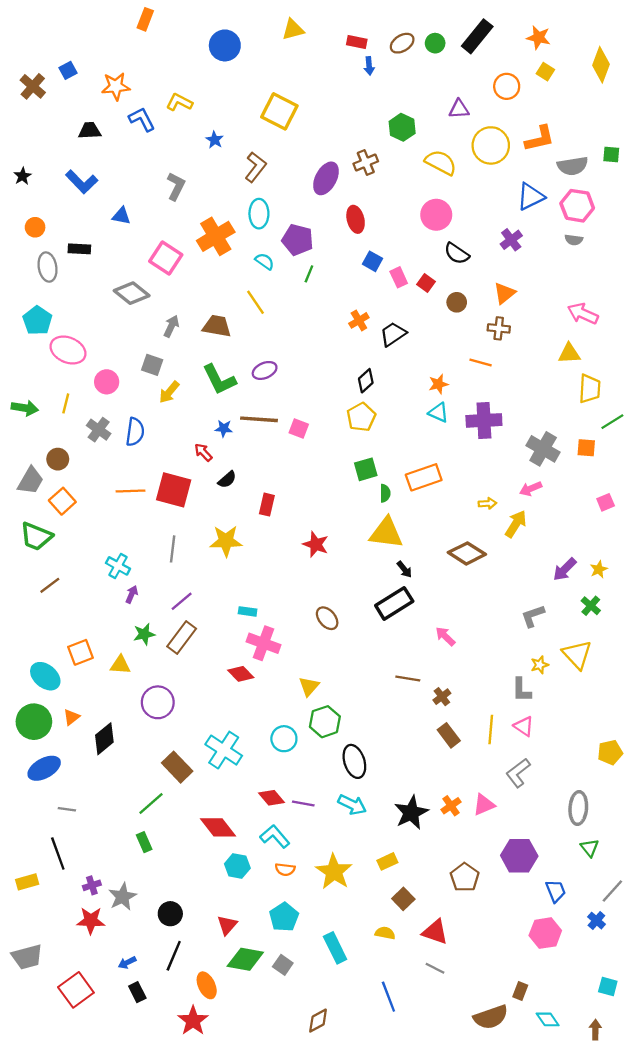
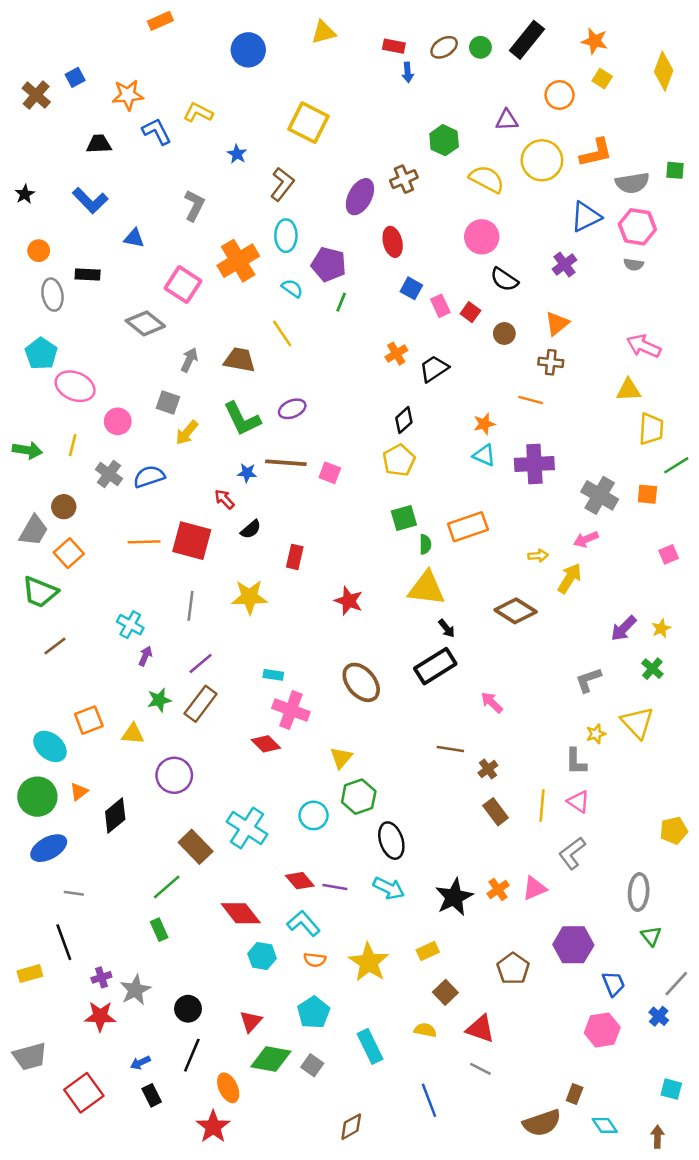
orange rectangle: (145, 19) -> (160, 21), turned 45
blue semicircle: (135, 432) -> (149, 477), turned -116
brown ellipse: (327, 618) -> (361, 682), size x1.5

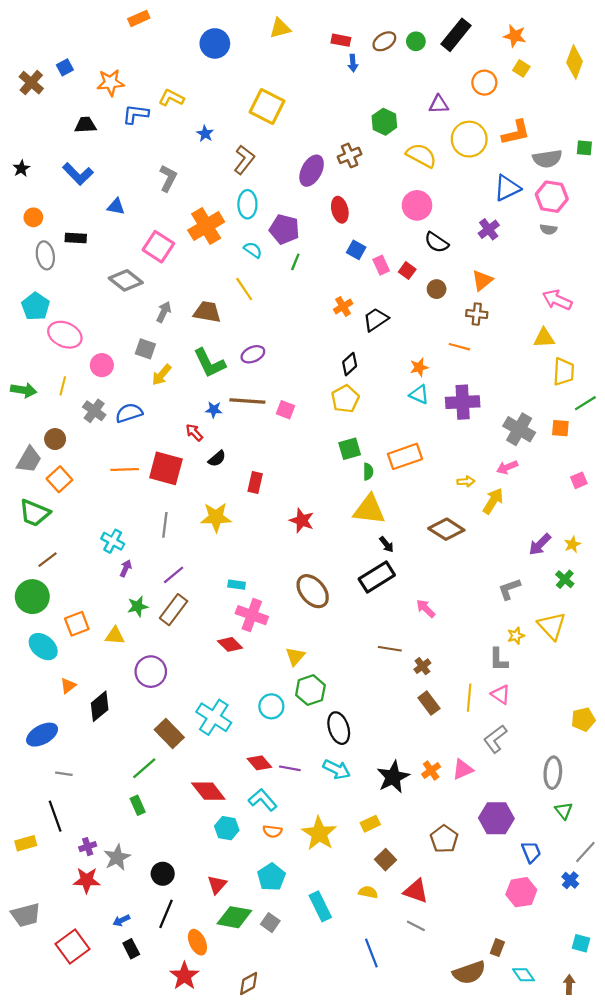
blue L-shape: (157, 131) -> (136, 114), turned -56
green circle: (37, 797) -> (32, 597), moved
brown diamond: (351, 1127) -> (249, 983), moved

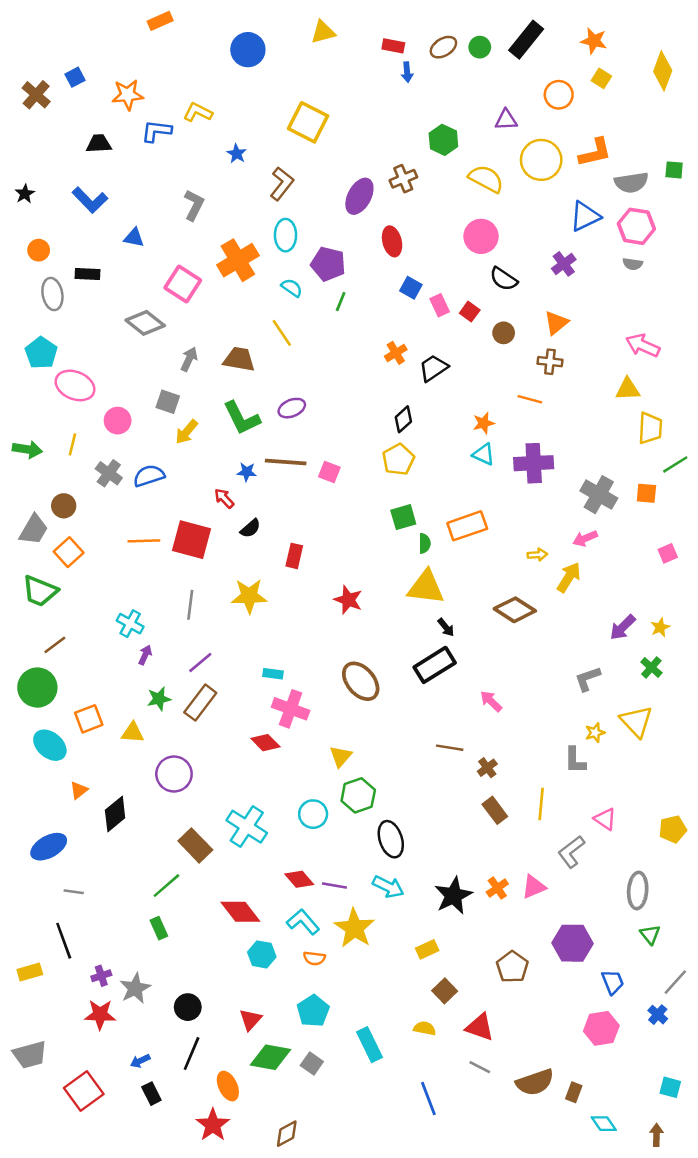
pink triangle: (501, 694) -> (605, 819), moved
yellow star: (319, 833) -> (354, 928), moved
brown semicircle: (469, 973) -> (535, 1082), moved

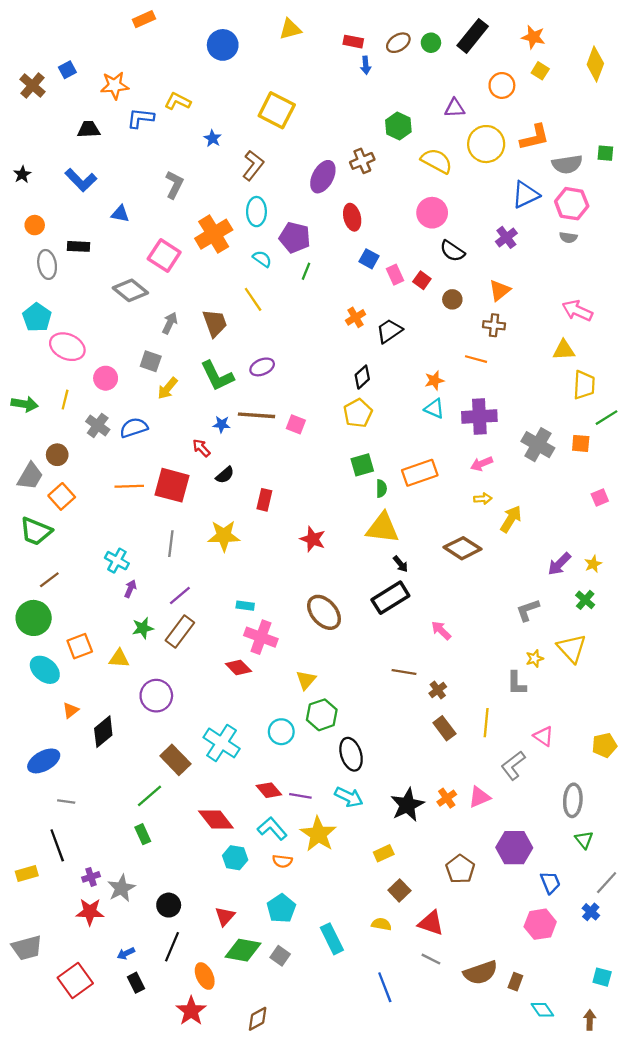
brown trapezoid: (239, 359) -> (215, 323), turned 60
pink arrow: (585, 538) -> (482, 464), moved

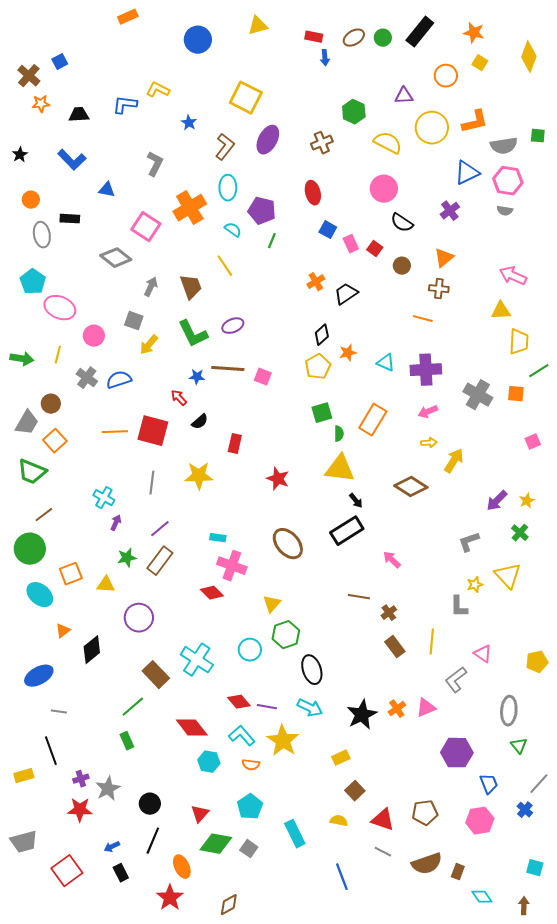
orange star: (115, 85) -> (41, 104), moved, size x0.7
purple ellipse: (323, 177) -> (268, 140), moved
orange star: (434, 380) -> (348, 353), moved
orange rectangle: (420, 473) -> (373, 420), turned -40
brown pentagon: (460, 869) -> (425, 813), moved, turned 30

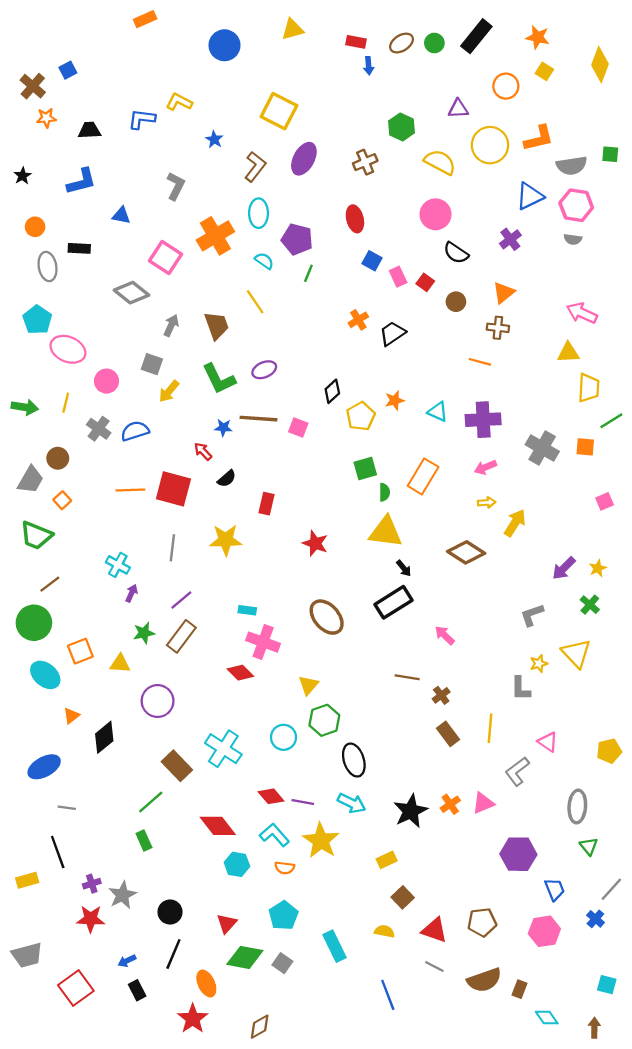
blue L-shape: (72, 160) -> (82, 181), turned -60
black diamond: (322, 335) -> (332, 391), moved
orange square: (55, 441) -> (62, 500), size x0.7

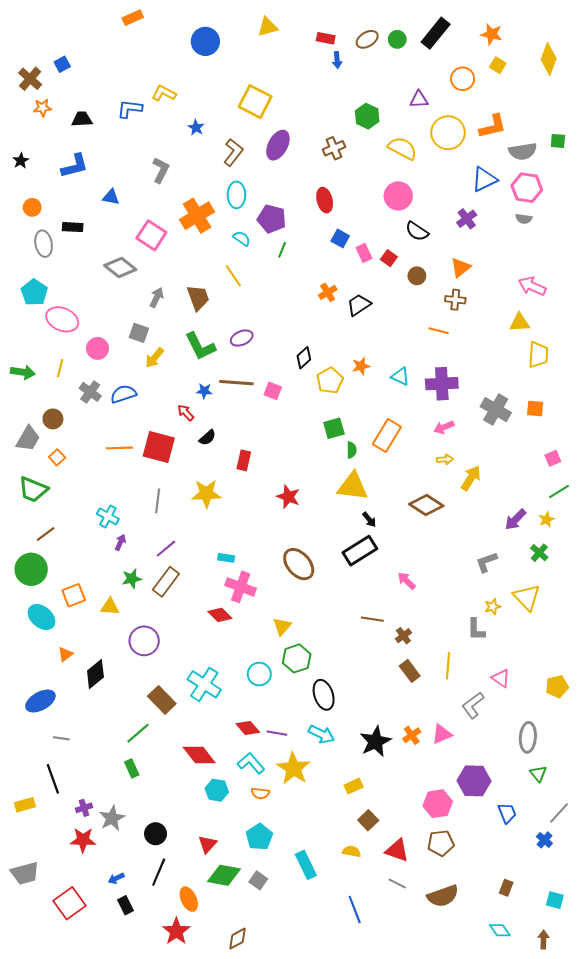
green line: (611, 421) -> (559, 492), moved
pink hexagon: (544, 931) -> (438, 804), moved
brown rectangle: (519, 989) -> (506, 888), moved

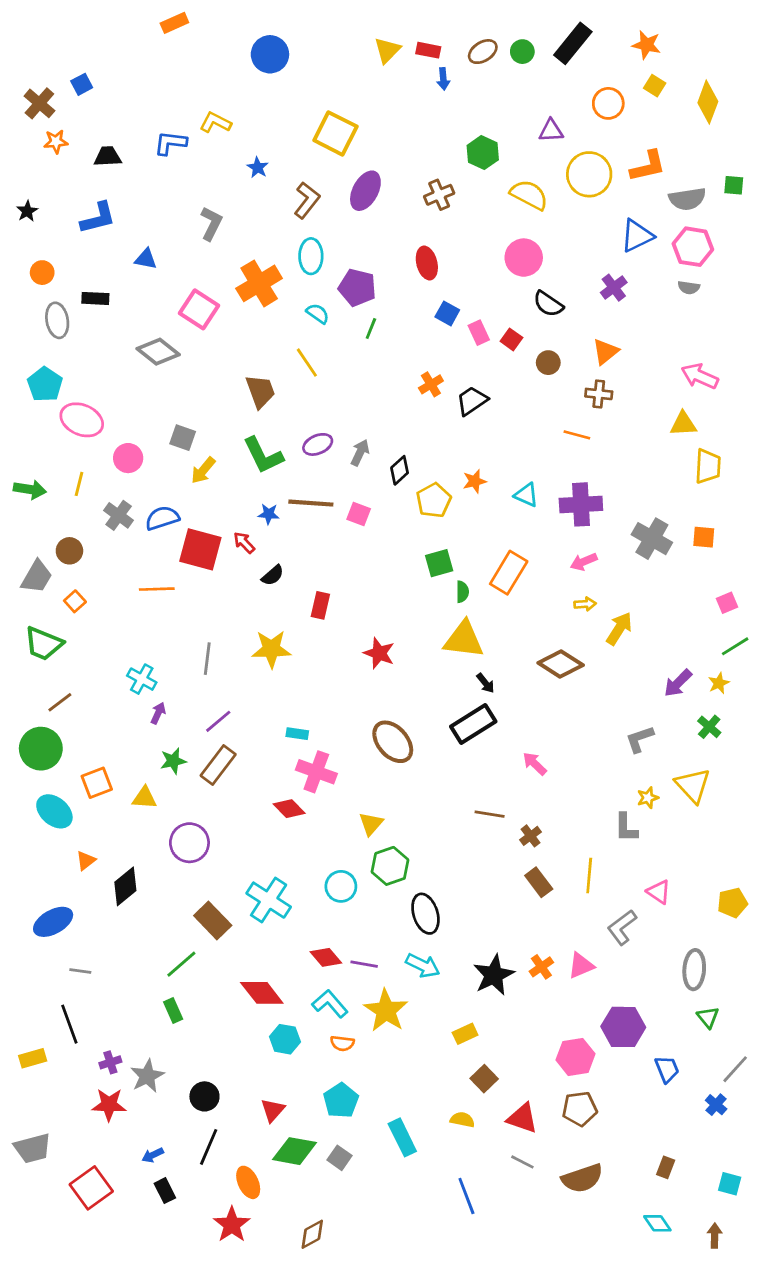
yellow triangle: (268, 27) -> (387, 50), moved, turned -30
yellow diamond: (549, 59) -> (708, 102), moved
gray arrow: (157, 298) -> (360, 453), moved
red square: (159, 447) -> (200, 549), moved

